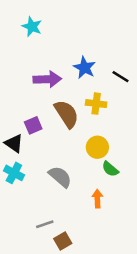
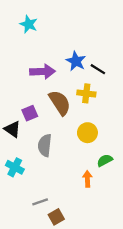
black line: (120, 77) -> (98, 69), moved
green semicircle: (110, 169) -> (105, 160), moved, turned 112
cyan cross: (14, 173) -> (15, 167), moved
gray semicircle: (60, 177) -> (45, 145), moved, turned -125

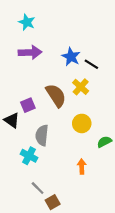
purple arrow: (42, 72) -> (30, 52), moved
yellow cross: (86, 93) -> (81, 87), turned 35
green semicircle: (105, 160) -> (104, 142), moved
cyan cross: (15, 167) -> (29, 156), moved
gray line: (40, 202) -> (38, 188), turned 64

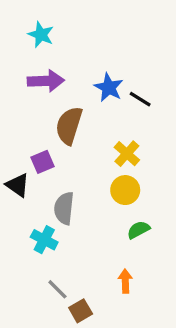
yellow cross: (81, 87) -> (127, 154), moved
brown semicircle: (56, 95) -> (69, 126), moved, turned -130
green semicircle: (104, 142) -> (138, 230), moved
orange arrow: (82, 167) -> (125, 281), moved

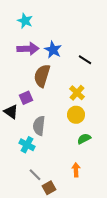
blue star: (109, 87) -> (53, 50), moved

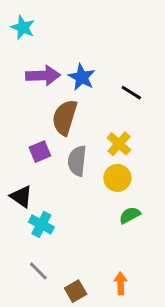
cyan star: (25, 21) -> (23, 28), moved
black triangle: (11, 112) -> (21, 197), moved
gray semicircle: (39, 126) -> (77, 161), moved
orange arrow: (76, 170) -> (120, 283), moved
gray line: (35, 175) -> (38, 271), moved

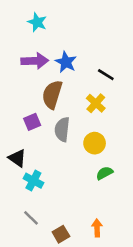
cyan star: (23, 28) -> (37, 22), moved
yellow cross: (119, 144) -> (96, 103), moved

